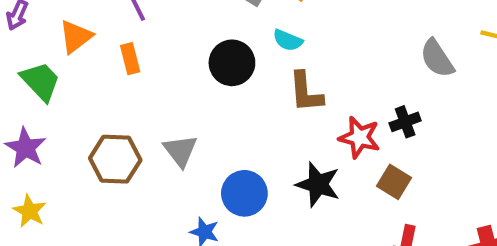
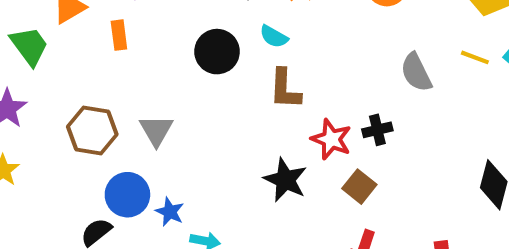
blue circle: (244, 193) -> (127, 195), moved

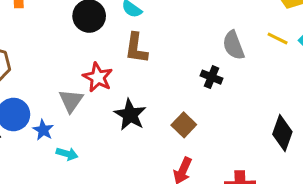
gray triangle: (156, 130) -> (71, 101), moved
black cross: (377, 130) -> (211, 77), moved, turned 30
red star: (331, 139) -> (98, 77), moved

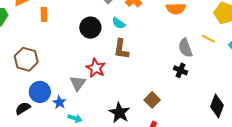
yellow line: (278, 38) -> (208, 39), moved
black cross: (211, 77) -> (180, 70), moved
black star: (130, 115) -> (119, 113), moved

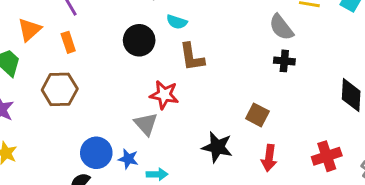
brown hexagon: (26, 59) -> (60, 89), moved

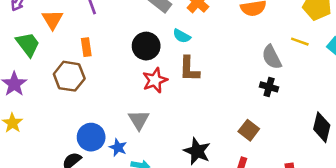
orange triangle: (29, 30) -> (52, 19), turned -30
orange rectangle: (68, 42) -> (86, 47), moved
red star: (164, 95) -> (155, 80), moved, turned 30
brown square: (257, 115) -> (249, 130), moved

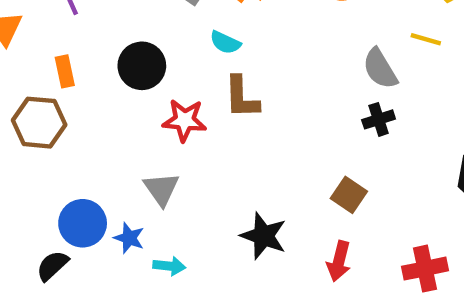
black circle: (146, 46) -> (142, 66), moved
red star: (155, 80) -> (185, 120), turned 30
black cross: (269, 87) -> (379, 119), turned -30

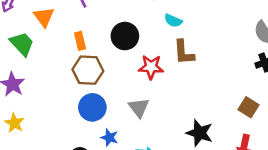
brown hexagon: (39, 123) -> (88, 70), moved
blue circle: (83, 223) -> (92, 107), moved
blue star: (129, 238) -> (109, 137), moved

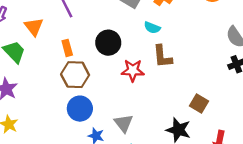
brown square: (249, 107) -> (199, 104), moved
gray triangle: (139, 108) -> (123, 123), moved

